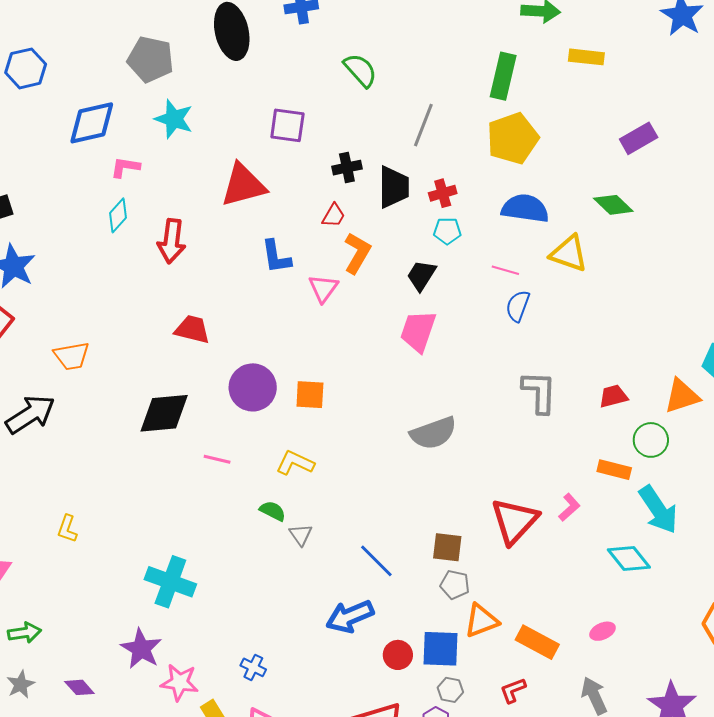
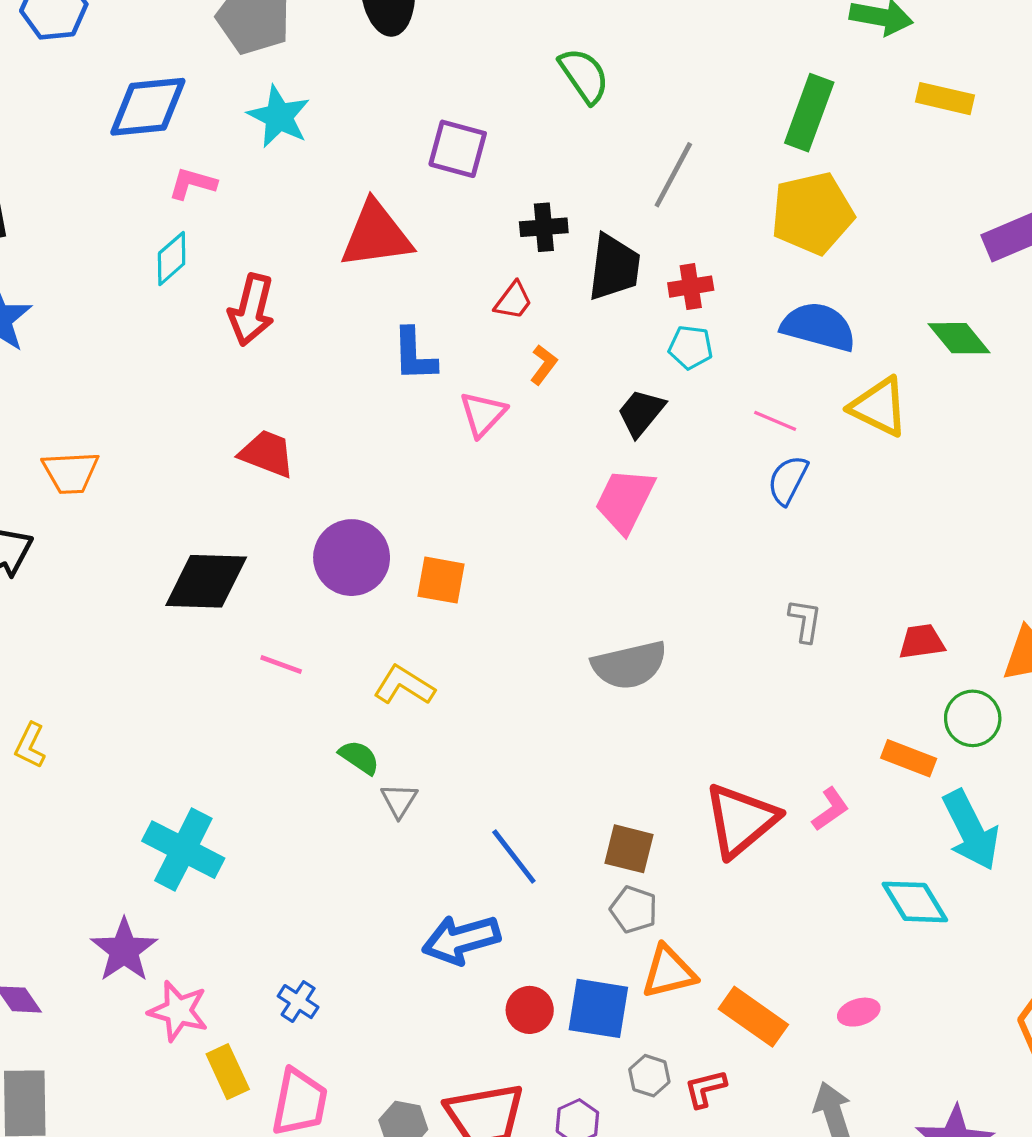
orange L-shape: (357, 253) -> (544, 365), size x0.6
gray L-shape: (539, 392) -> (805, 621), size x0.6
gray hexagon: (450, 690) -> (649, 1076), moved

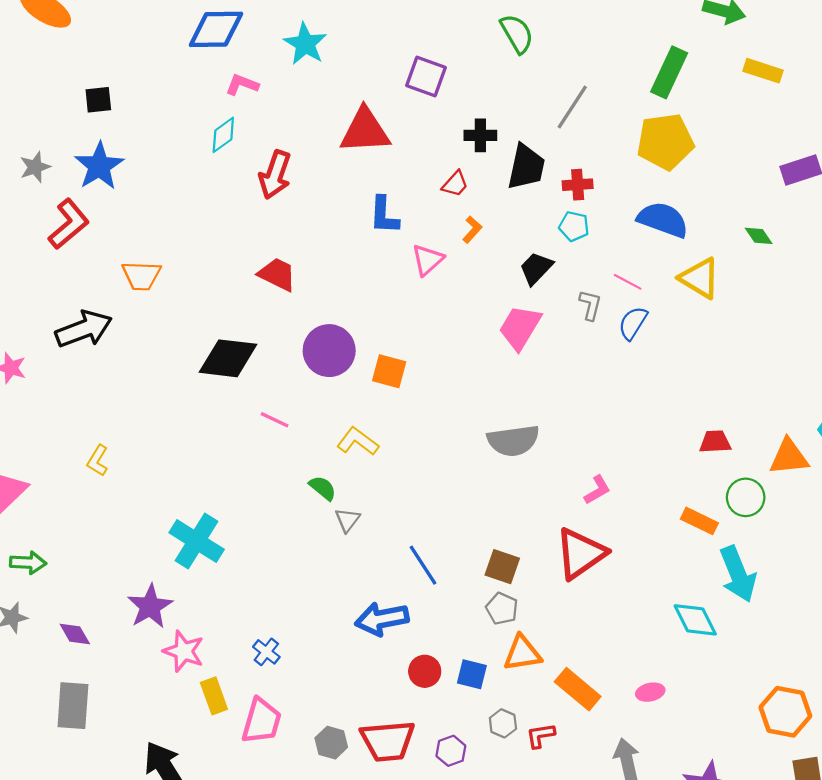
green diamond: (959, 338) -> (759, 236), size x0.7
gray L-shape: (805, 621) -> (590, 305), moved
pink L-shape: (830, 809) -> (597, 490), moved
blue square: (598, 1008) -> (472, 674), size x0.7

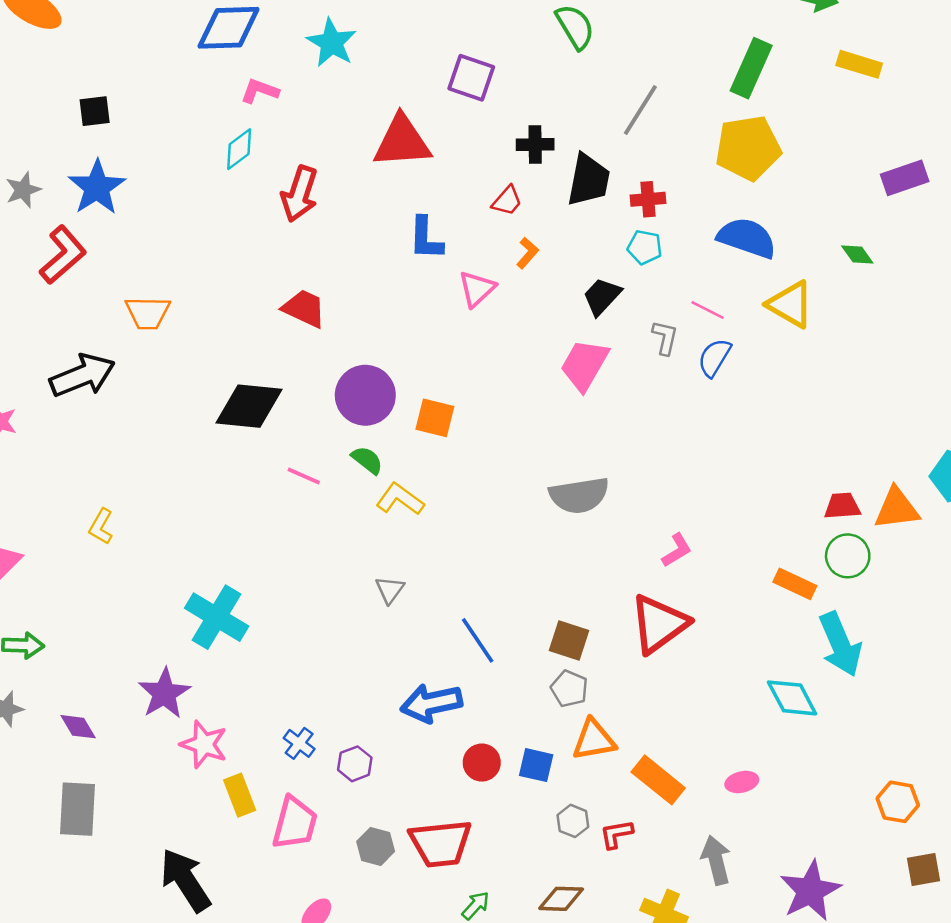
red trapezoid: (715, 442) -> (842, 506), moved
green semicircle: (323, 488) -> (367, 460), moved
orange hexagon: (785, 712) -> (898, 802), size x0.7
purple hexagon: (451, 751) -> (355, 764), moved

